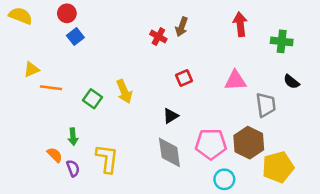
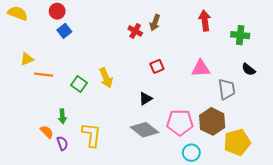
gray diamond: (169, 152) -> (145, 130), turned -44

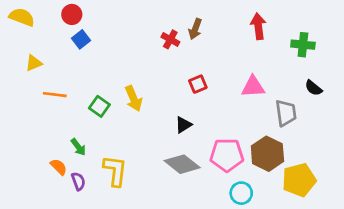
yellow triangle: (27, 59) -> (34, 63), moved
green arrow: (62, 116) -> (78, 147), turned -32

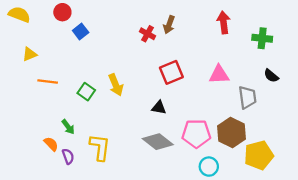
blue square: (81, 39) -> (81, 31), moved
red square: (198, 84) -> (171, 72), size x1.5
black triangle: (183, 125) -> (159, 108), turned 42

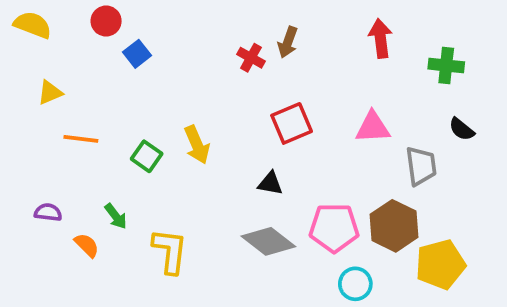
purple semicircle: (68, 156) -> (48, 212), moved, turned -63

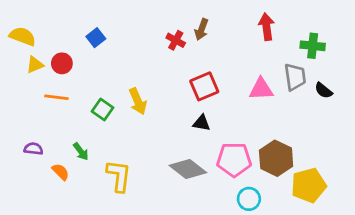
red circle: (106, 21) -> (62, 63), moved
yellow semicircle: (33, 25) -> (23, 36), moved
gray trapezoid: (421, 166) -> (295, 77), moved
black triangle: (270, 183) -> (201, 123), moved

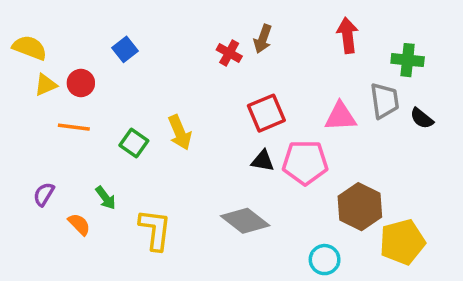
purple semicircle: (33, 149) -> (44, 194), turned -66
pink pentagon: (234, 160) -> (305, 162), moved

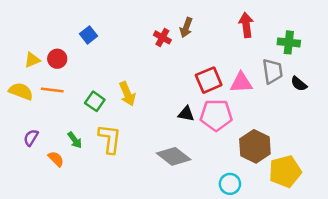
yellow semicircle: (30, 48) -> (21, 91), moved
red square: (266, 113) -> (209, 80), moved
yellow L-shape: (155, 230) -> (110, 139), moved

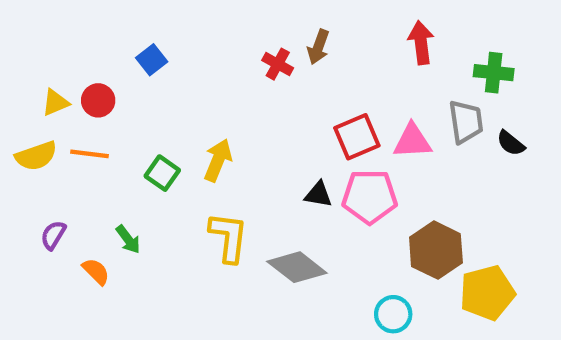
yellow semicircle: (21, 91) -> (36, 156), turned 140
yellow arrow: (127, 94) -> (218, 160), turned -135
yellow L-shape: (110, 139) -> (229, 237), moved

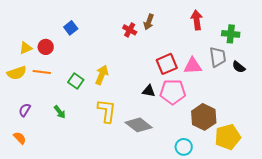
orange semicircle: (96, 271) -> (20, 138), moved

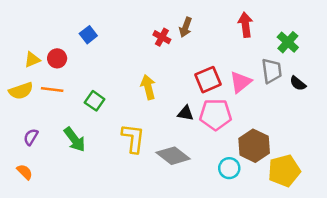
green cross: (231, 34) -> (288, 42), turned 36
pink triangle: (193, 66) -> (240, 82), turned -36
yellow arrow: (102, 75) -> (148, 87), moved, turned -36
green arrow: (60, 112) -> (75, 139), size x1.5
cyan circle: (184, 147) -> (229, 168), moved

